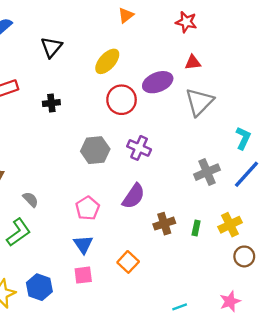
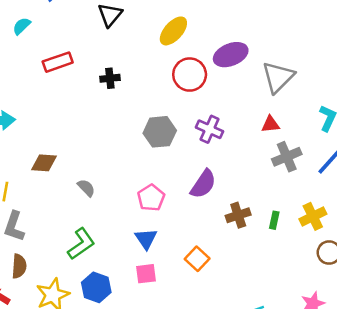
red triangle: (193, 62) -> (271, 124), moved
green L-shape: (19, 232) -> (81, 244), moved

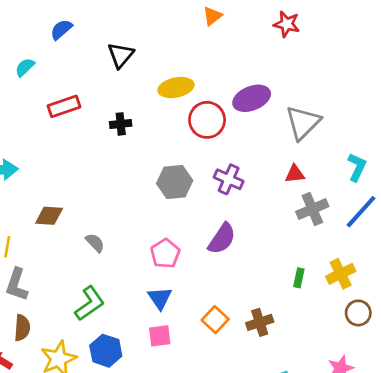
yellow ellipse: (173, 31) -> (176, 87), moved, turned 36
brown cross: (238, 215) -> (260, 322), moved

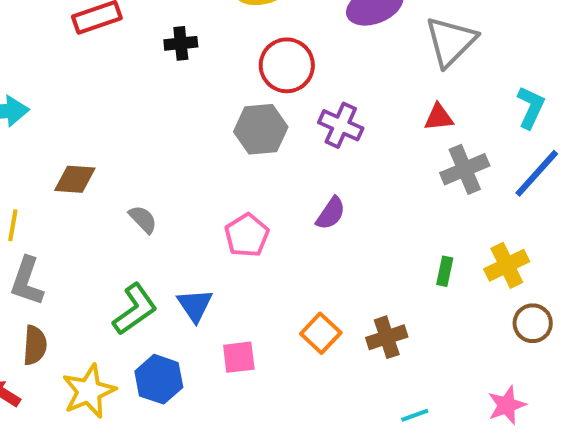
red circle: (207, 120) -> (287, 65), moved
purple semicircle: (222, 239) -> (331, 213), size x0.7
blue triangle: (160, 298) -> (195, 305), moved

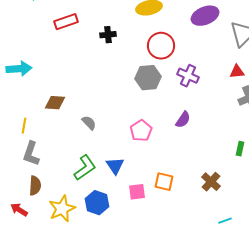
orange square: (321, 333) -> (164, 182), moved, turned -30
brown cross: (387, 337) -> (211, 182), turned -30

